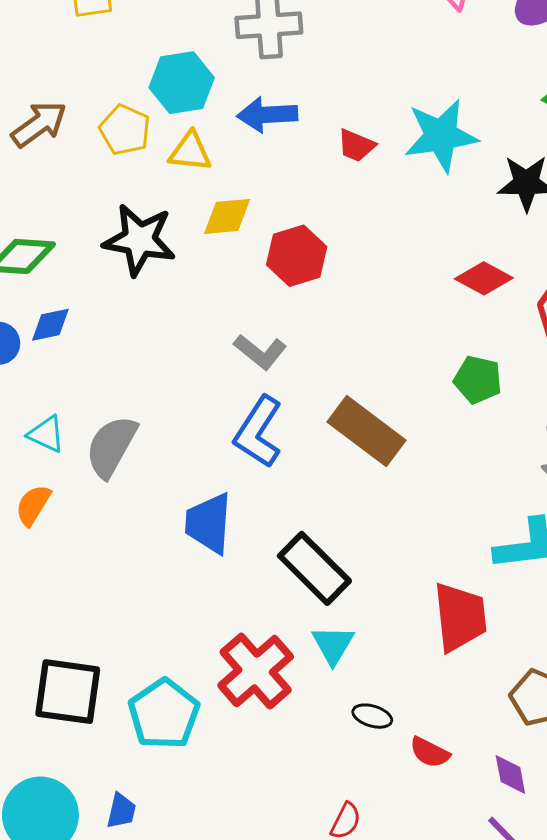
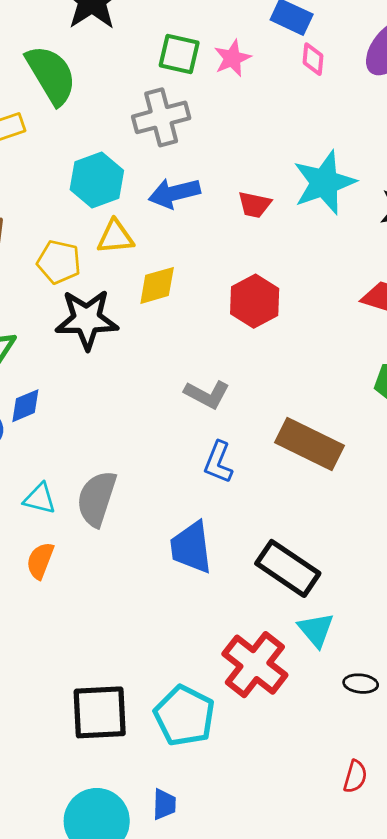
yellow pentagon: (125, 130) -> (59, 262), moved
red hexagon: (297, 256) -> (255, 301), moved
blue L-shape: (258, 432) -> (218, 462), size x0.7

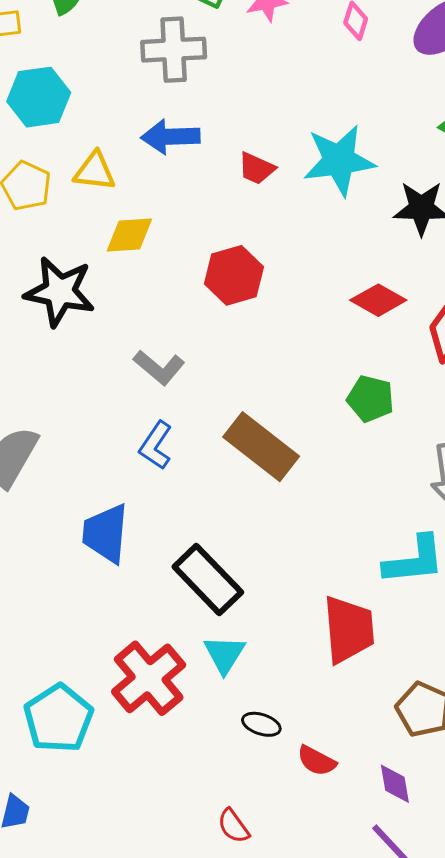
cyan hexagon: (97, 180) -> (39, 97), moved
black star: (87, 319) -> (60, 292), moved
red semicircle: (355, 776) -> (233, 826), turned 116

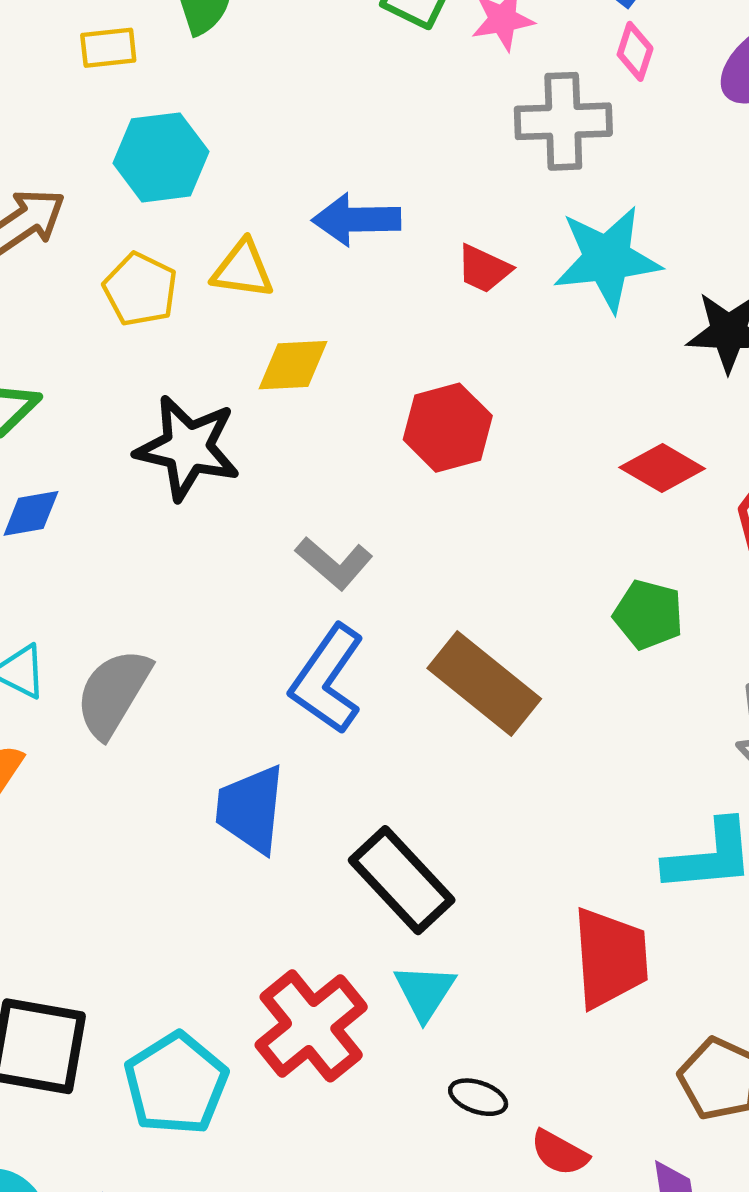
gray cross: (174, 50) -> (563, 121), moved
blue L-shape: (156, 445) -> (327, 679), size x1.5

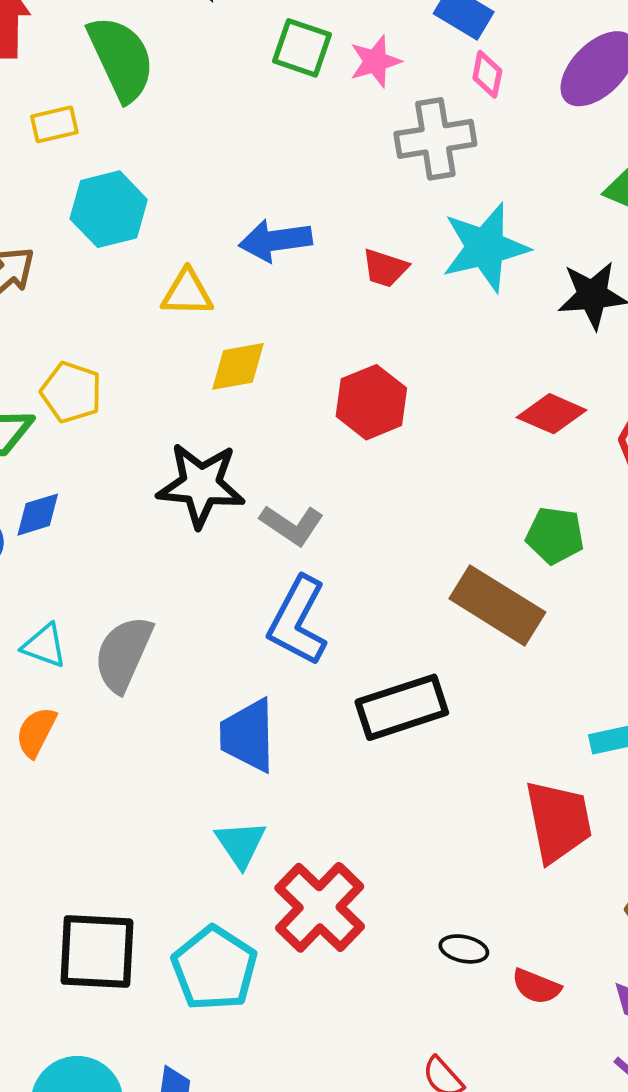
yellow pentagon: (140, 289) -> (71, 392), moved
black star: (188, 448) -> (201, 485), moved
brown rectangle: (484, 684) -> (497, 605), moved
black rectangle: (402, 880) -> (402, 707), moved, turned -58
cyan triangle: (425, 992) -> (241, 844), moved

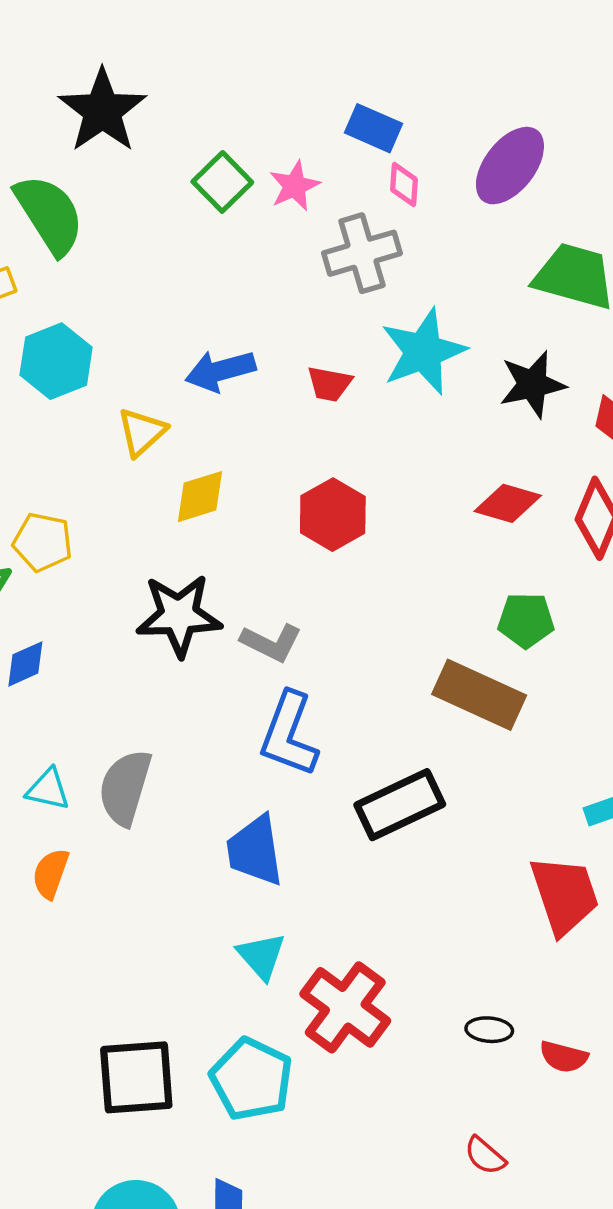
green square: (302, 48) -> (222, 182), turned 34
yellow triangle: (187, 293) -> (142, 432), turned -36

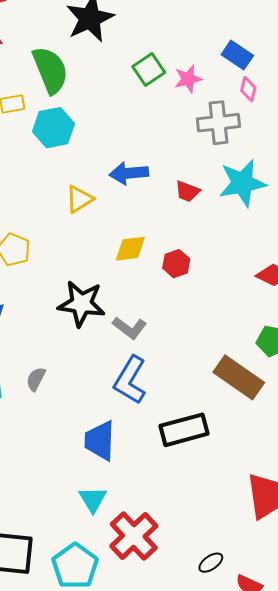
cyan hexagon: (56, 361) -> (53, 128), moved
yellow diamond: (200, 497) -> (130, 249), moved
red hexagon: (333, 515) -> (176, 264), size x0.7
gray semicircle: (125, 787) -> (36, 379), moved, size x0.6
black ellipse: (489, 1030) -> (211, 563), turned -50

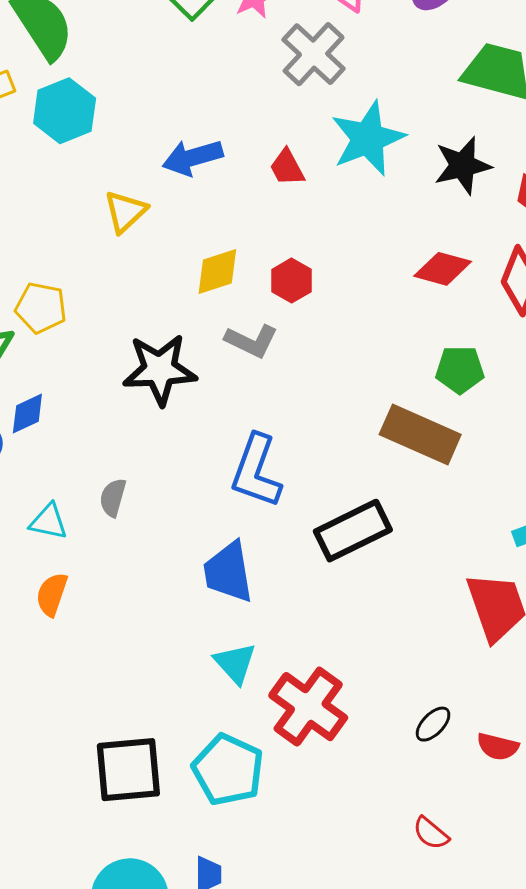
gray cross: (218, 123) -> (314, 54), turned -30
red trapezoid: (187, 191) -> (287, 167), turned 52
gray L-shape: (130, 328) -> (251, 341), moved

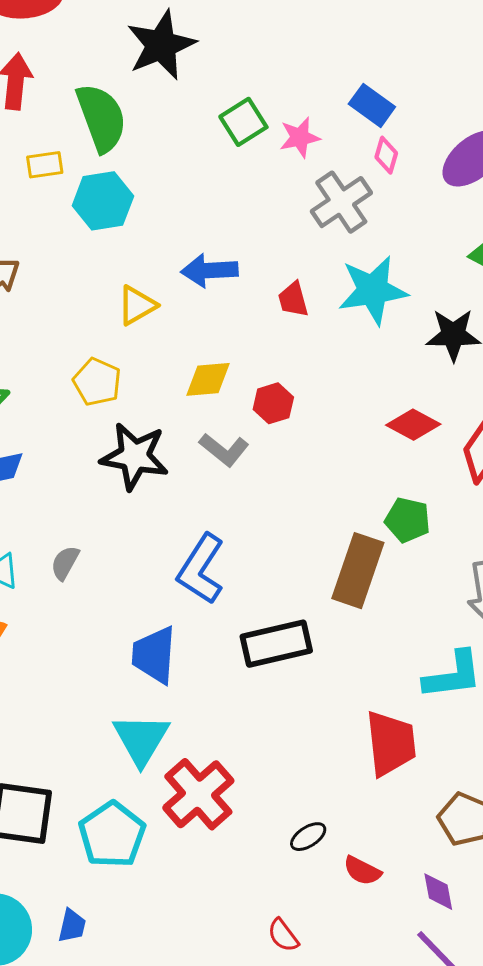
yellow pentagon: (41, 308) -> (97, 382), moved
brown rectangle: (420, 435) -> (358, 571), turned 72
cyan triangle: (235, 663) -> (141, 739), size x1.4

